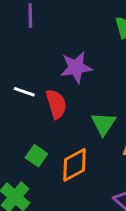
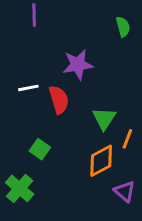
white line: (24, 92) -> (28, 88), turned -30
orange diamond: (74, 165) -> (101, 161), moved

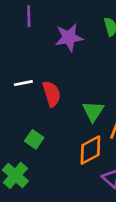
purple star: (78, 65) -> (69, 38), moved

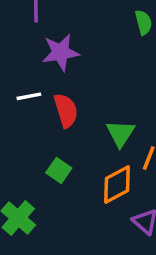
purple star: (69, 38) -> (61, 52), moved
green square: (34, 139) -> (59, 170), moved

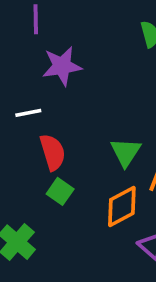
red semicircle: (66, 110) -> (53, 152), moved

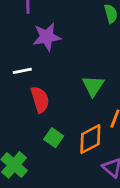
green triangle: (126, 152) -> (93, 86), moved
green square: (60, 191) -> (54, 138), moved

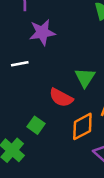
red semicircle: (40, 100) -> (61, 98), moved, turned 135
green square: (54, 138) -> (36, 125), moved

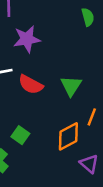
red semicircle: (61, 98) -> (31, 85), moved

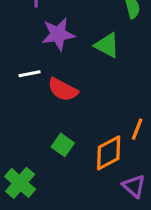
green triangle: (71, 86) -> (107, 45), moved, turned -35
green square: (20, 135) -> (63, 145), moved

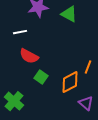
red semicircle: (63, 90) -> (29, 56), moved

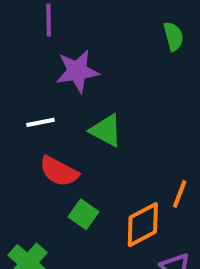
green triangle: (69, 14) -> (106, 130), moved

